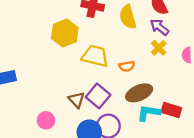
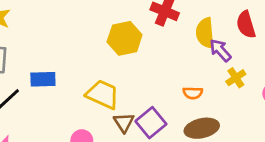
purple arrow: (160, 27) -> (220, 50), moved
yellow trapezoid: (95, 56) -> (103, 94), moved

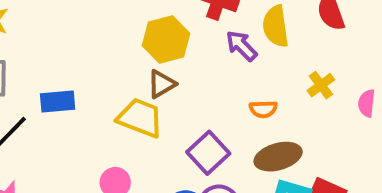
purple arrow: (220, 50) -> (241, 46), moved
brown triangle: (124, 122) -> (162, 84), moved, turned 35

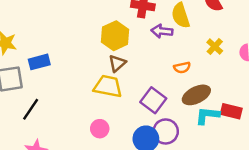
purple arrow: (241, 46) -> (162, 31), turned -30
blue rectangle: (58, 102) -> (39, 62), moved

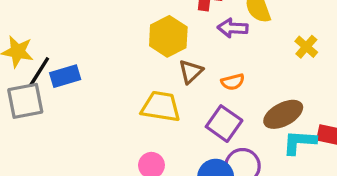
brown triangle: (117, 63) -> (191, 72), moved
orange semicircle: (182, 68) -> (233, 82), moved
black line: (31, 109) -> (39, 72), moved

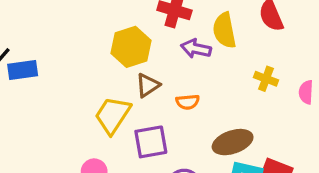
yellow cross: (306, 47) -> (266, 79), turned -30
yellow trapezoid: (161, 107) -> (113, 115), turned -75
purple square: (224, 124) -> (151, 142), moved, turned 36

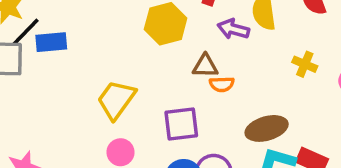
brown triangle: (148, 85) -> (205, 66), moved, turned 32
yellow trapezoid: (113, 115) -> (116, 100), moved

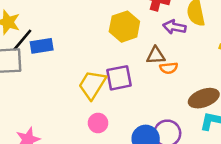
purple square: (181, 124) -> (119, 78), moved

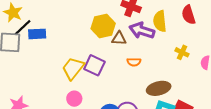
purple arrow: (174, 27) -> (142, 31), size x1.4
brown triangle: (156, 55) -> (119, 38), moved
purple square: (119, 78) -> (94, 65), turned 30

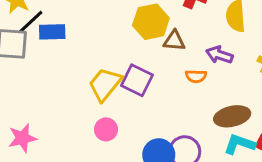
purple arrow: (142, 31) -> (219, 55), moved, size x0.7

